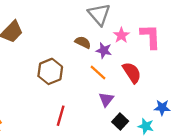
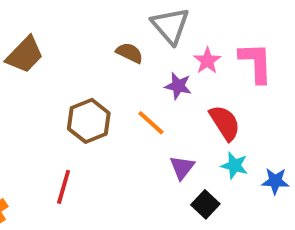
brown semicircle: (83, 42) -> (130, 53), moved
orange line: (98, 73) -> (151, 123), moved
red line: (61, 116) -> (64, 187), moved
cyan star: (146, 126) -> (234, 166), moved

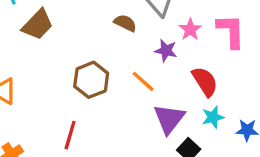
cyan star: (234, 166) -> (213, 117), turned -30
purple triangle: (182, 167) -> (169, 119), size x1.5

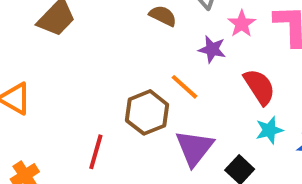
brown hexagon: (91, 80) -> (147, 112), moved
purple triangle: (169, 119) -> (194, 148), moved

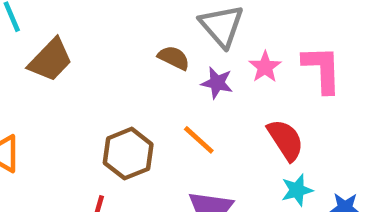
purple star: (212, 49) -> (217, 83), moved
brown hexagon: (147, 112) -> (128, 154), moved

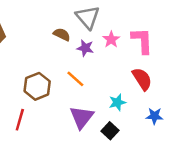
red semicircle: (286, 140) -> (142, 79), moved
cyan star: (297, 190) -> (117, 102), moved

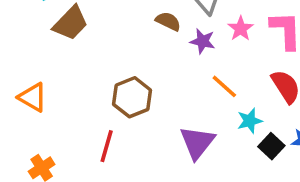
orange line: (75, 79) -> (224, 86), moved
black square: (110, 131) -> (271, 146), moved

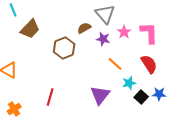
brown semicircle: (168, 21) -> (84, 28), turned -56
brown hexagon: (132, 97) -> (64, 48), moved

